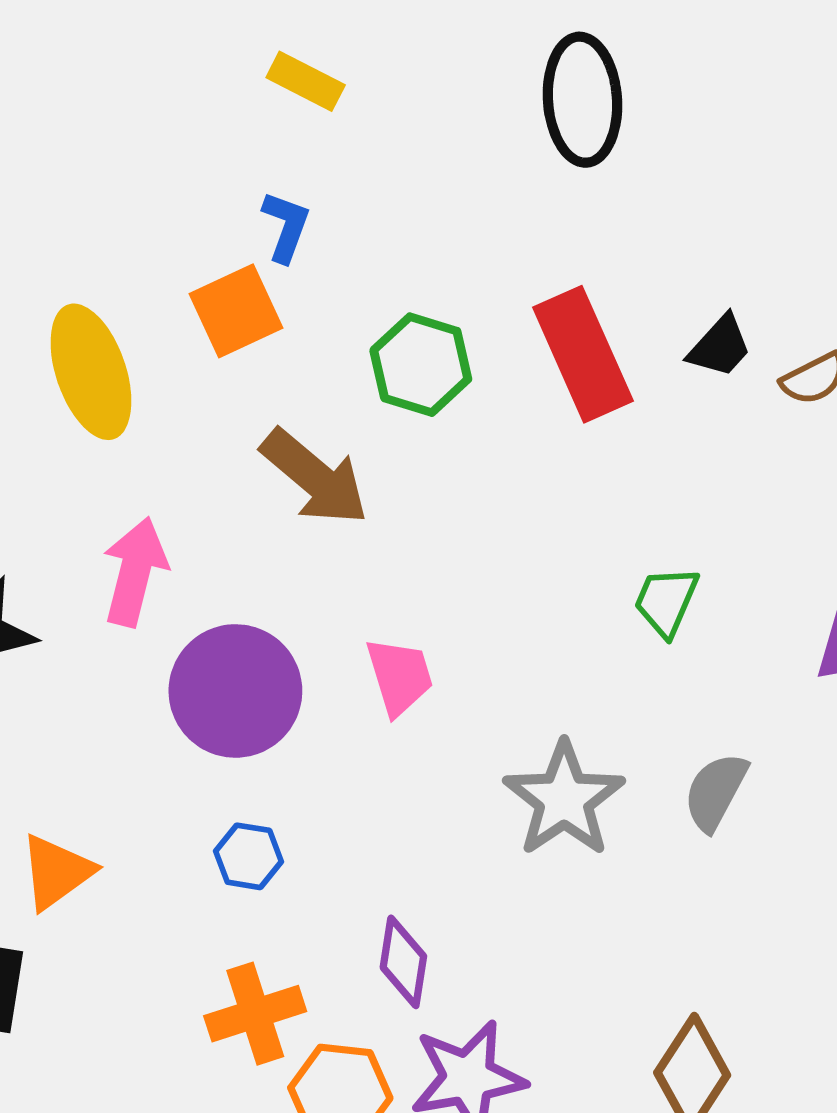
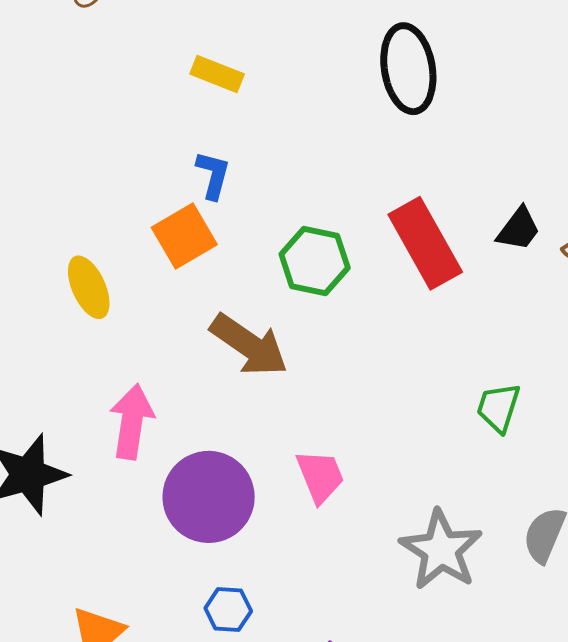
yellow ellipse: (91, 372) -> (89, 287), size x0.7

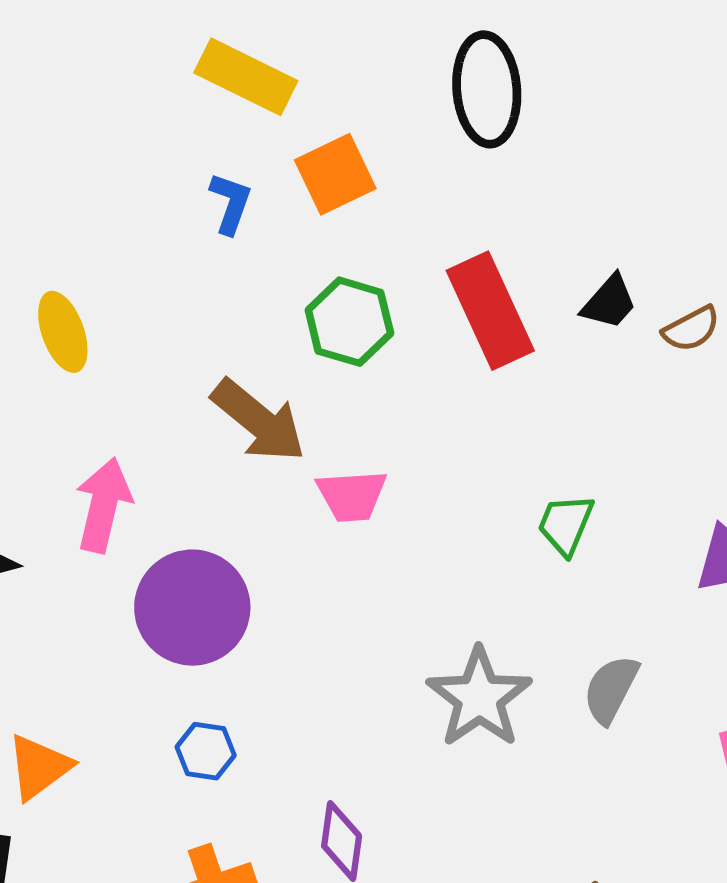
yellow rectangle: (217, 74) -> (246, 77), size x1.5
orange square: (184, 236) -> (335, 174), moved
pink trapezoid: (320, 476) -> (352, 496), moved, turned 104

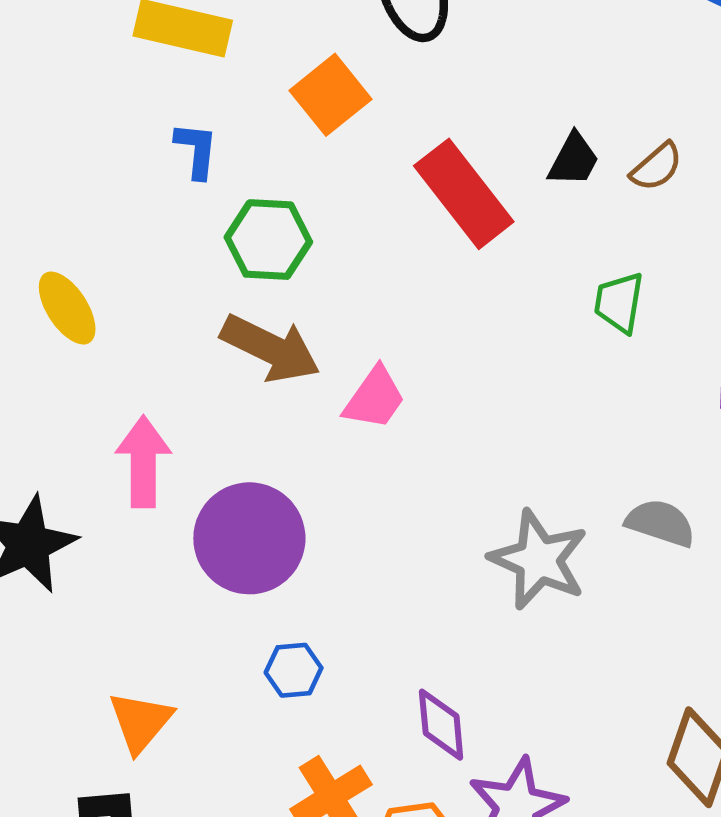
orange square: (335, 174) -> (330, 95), moved
green hexagon: (349, 322) -> (268, 240), moved
pink trapezoid: (352, 496) -> (375, 398), turned -38
green trapezoid: (566, 524) -> (619, 302), moved
gray semicircle: (611, 689) -> (660, 523), turned 94

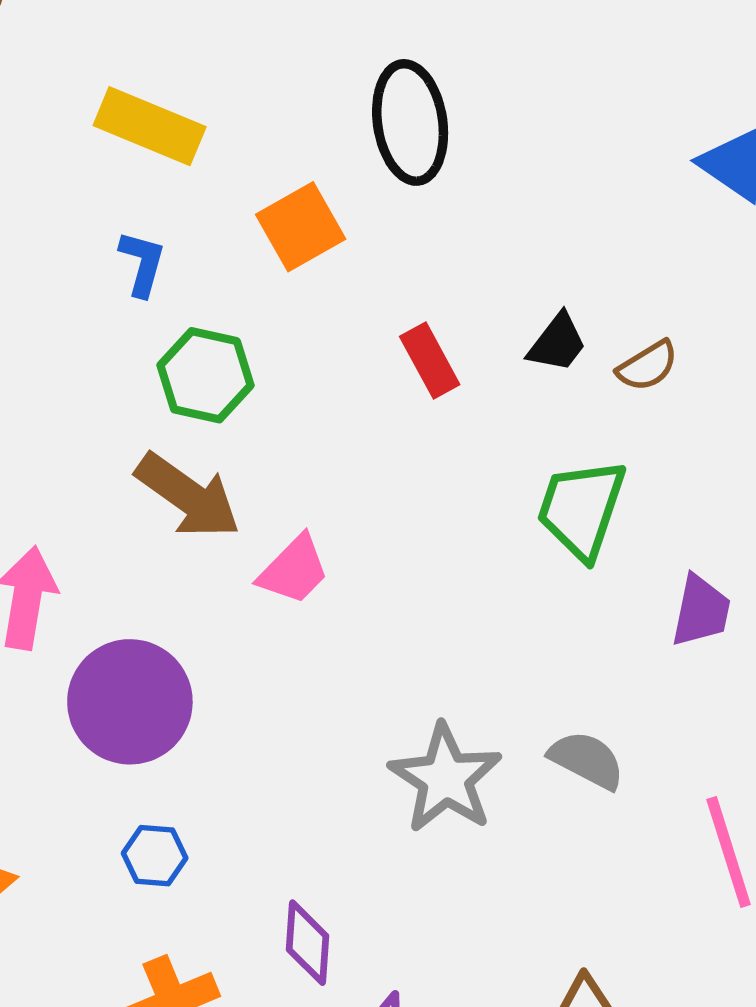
red rectangle: (464, 194) -> (430, 361), size x0.6
green trapezoid: (619, 302) -> (581, 509), size x1.5

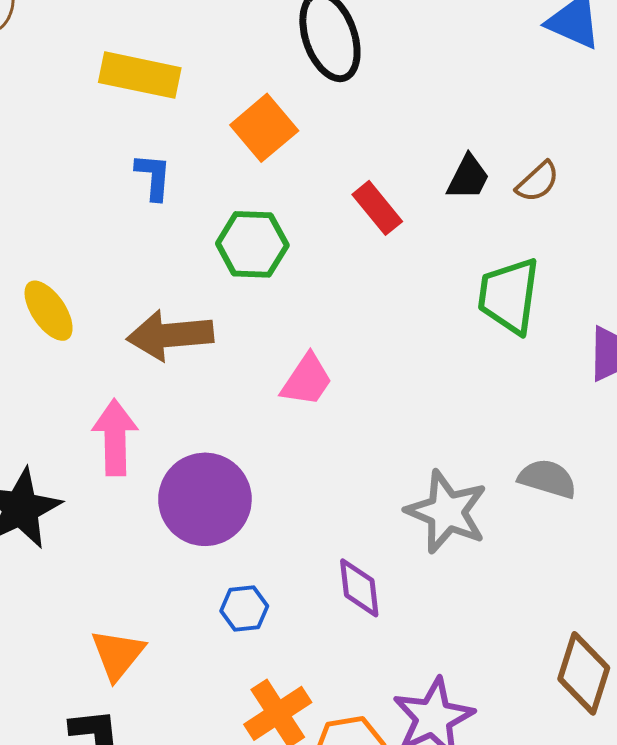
green hexagon: (205, 375) -> (252, 244), moved
brown arrow: (188, 496) -> (170, 335), moved, turned 150
purple diamond: (307, 943) -> (359, 588), moved

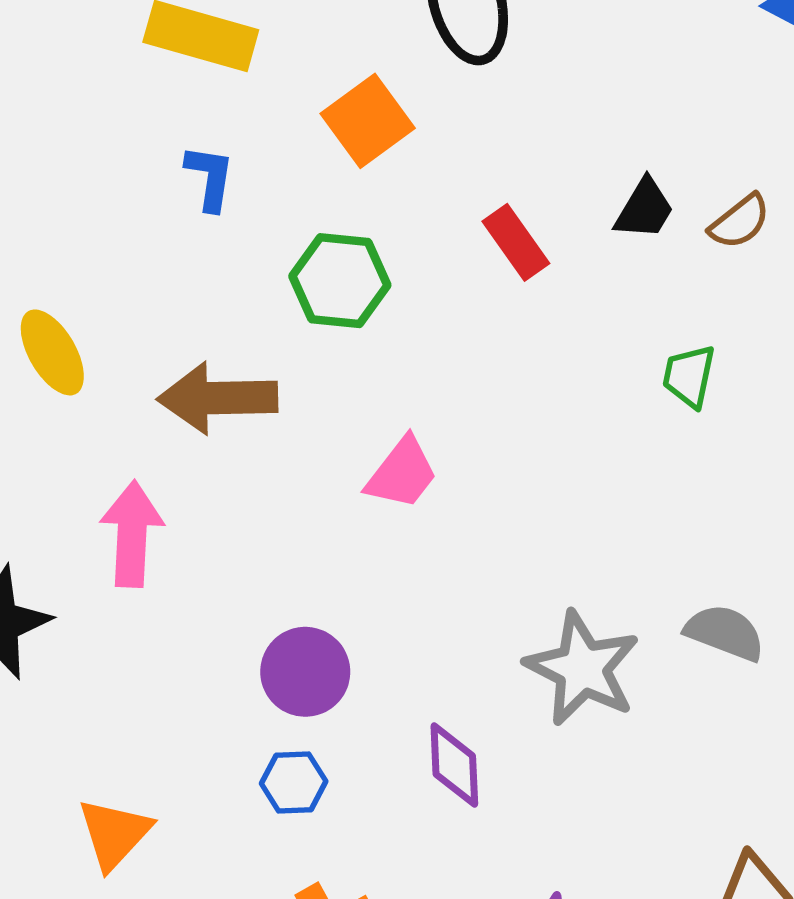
green trapezoid: (509, 296) -> (689, 376), size x0.6
purple circle: (205, 499) -> (305, 672), moved, size x0.7

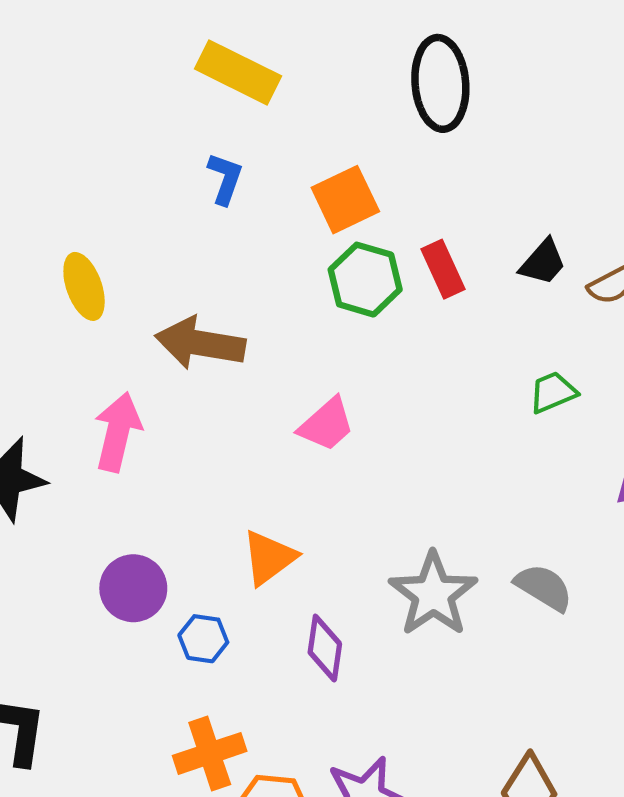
orange square: (368, 121) -> (345, 200), moved
green hexagon: (340, 281) -> (365, 280), moved
green trapezoid: (689, 376) -> (553, 392), turned 45
purple circle: (305, 672) -> (133, 588), moved
orange triangle: (114, 834) -> (269, 558), moved

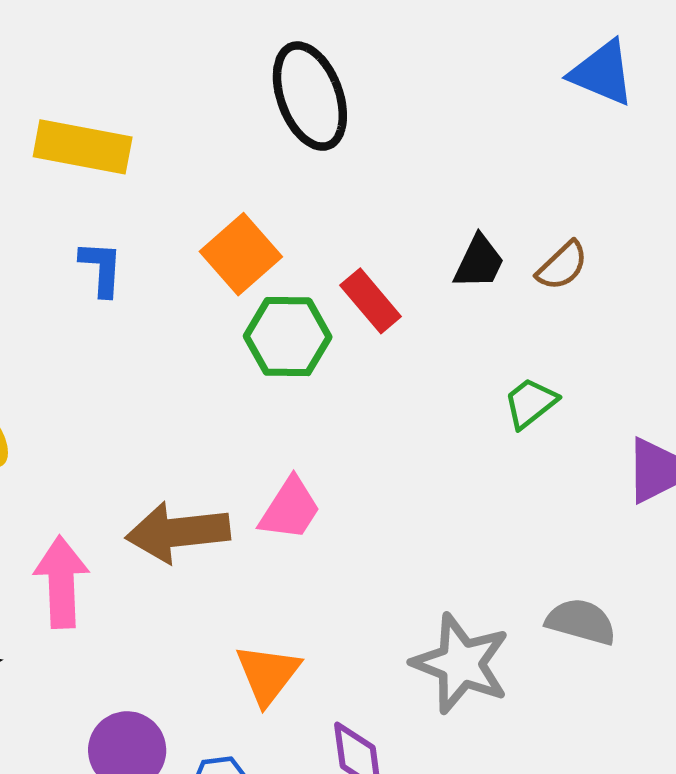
brown arrow: (200, 343) -> (178, 532), moved

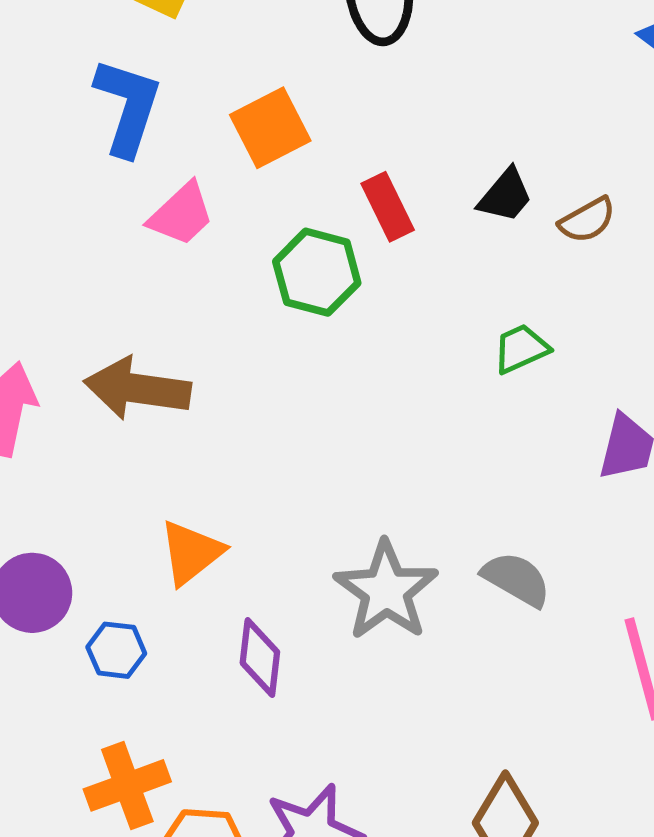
blue L-shape: (101, 268) -> (128, 107), size x1.6
green hexagon: (288, 337) -> (317, 272), moved
pink trapezoid: (290, 509) -> (181, 214), moved

